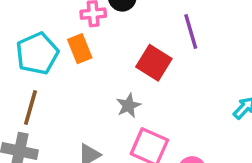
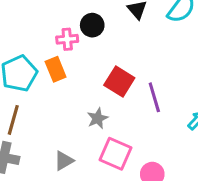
purple line: (191, 31) -> (154, 97), moved

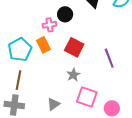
red square: (119, 81) -> (74, 47), moved

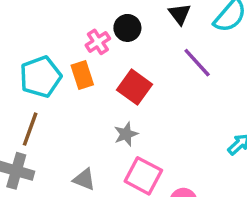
pink cross: (49, 25) -> (98, 42), turned -32
purple line: (109, 58) -> (197, 63), moved, turned -30
gray triangle: (54, 104) -> (84, 179), turned 48

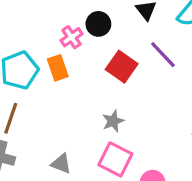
red square: (134, 87) -> (122, 67), moved
gray star: (126, 134) -> (113, 121), moved

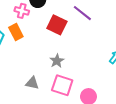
pink cross: (72, 37) -> (22, 11), turned -32
gray triangle: (61, 164) -> (32, 83), moved

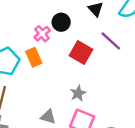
pink cross: (22, 11) -> (42, 34), turned 32

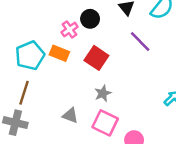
red square: (81, 52) -> (96, 58), moved
orange rectangle: (34, 57) -> (59, 53), turned -48

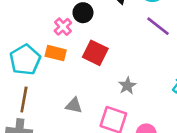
purple line: (140, 41) -> (158, 26), moved
gray star: (103, 93) -> (127, 86), moved
gray triangle: (70, 115) -> (74, 105), moved

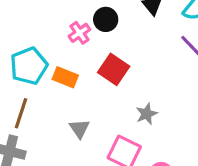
orange rectangle: (56, 53) -> (65, 77), moved
gray triangle: (74, 105) -> (79, 129), turned 36

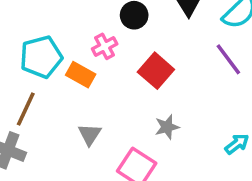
pink cross: (79, 33) -> (105, 46), moved
red square: (114, 69) -> (156, 71), moved

